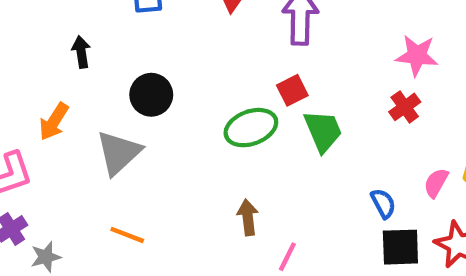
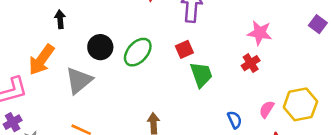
orange arrow: (54, 122) -> (41, 60), size x1.4
green ellipse: (251, 128) -> (138, 52), moved, turned -32

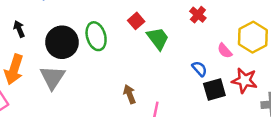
black circle: (100, 47) -> (62, 42), size x1.4
green ellipse: (138, 52) -> (96, 36), turned -40
pink semicircle: (267, 109) -> (225, 51), turned -56

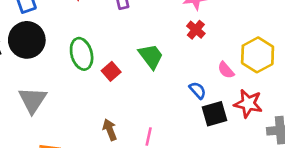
red square: (136, 21) -> (111, 71), moved
black circle: (62, 42) -> (27, 40), moved
brown arrow: (130, 94) -> (110, 130), moved

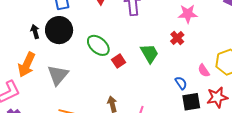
red cross: (196, 30) -> (177, 38), moved
green ellipse: (82, 54) -> (98, 45), turned -40
red star: (248, 104) -> (217, 97), turned -30

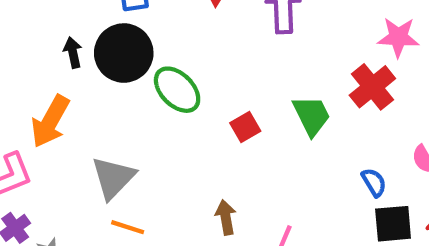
red cross: (177, 38) -> (372, 87), size x1.5
green ellipse: (98, 45) -> (177, 90), moved
gray triangle: (58, 75) -> (113, 178), moved

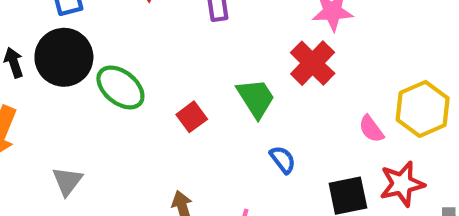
gray triangle: (113, 178) -> (67, 181), size x0.7
blue semicircle: (374, 182) -> (283, 160), moved

